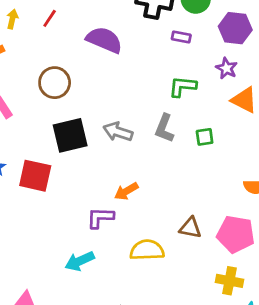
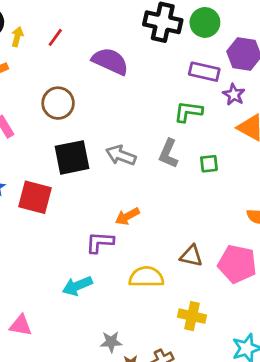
purple rectangle: (181, 37) -> (204, 72), moved, size x1.5
yellow cross: (229, 281) -> (192, 316), moved

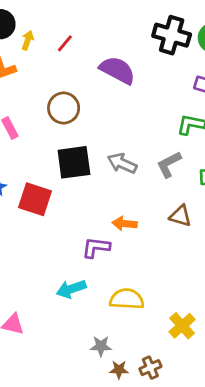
gray L-shape: (168, 153) -> (169, 164), turned 36
orange arrow: (127, 216) -> (125, 224), turned 30
brown triangle: (191, 256) -> (180, 216), moved
yellow semicircle: (146, 277) -> (127, 299), moved
yellow cross: (192, 316) -> (182, 326), turned 32

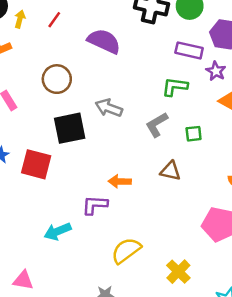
gray arrow: (122, 163) -> (109, 108), moved
cyan arrow: (71, 289) -> (58, 231), moved
yellow semicircle: (127, 299) -> (126, 250), turned -36

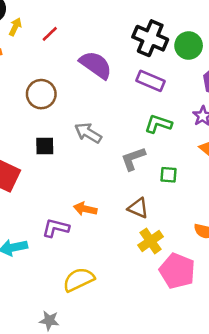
purple rectangle: (189, 50) -> (150, 81), moved
black square: (70, 128) -> (45, 146), size x0.6
yellow cross: (178, 272) -> (151, 241), moved

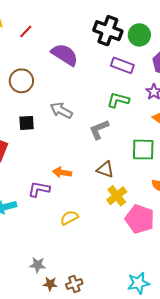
purple rectangle: (150, 81) -> (122, 65), moved
green square: (168, 175) -> (143, 150), moved, size x1.6
yellow semicircle: (79, 280) -> (69, 218), moved, size x0.7

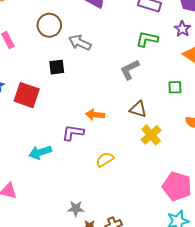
gray arrow: (61, 110) -> (80, 43), moved
green square: (143, 150) -> (175, 87), size x0.6
pink pentagon: (140, 219) -> (177, 186), moved

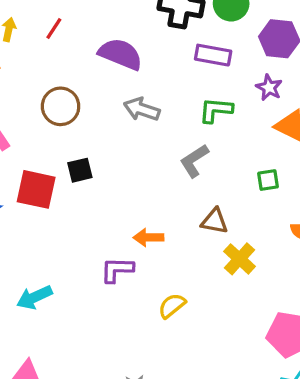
gray arrow: (80, 43) -> (142, 109), moved
red square: (27, 95) -> (36, 189), moved
cyan arrow: (40, 152) -> (34, 297), moved

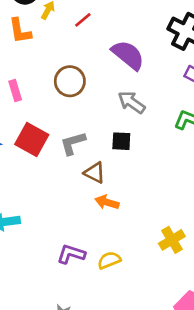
gray L-shape: (194, 161) -> (73, 143), moved
black square: (80, 170) -> (121, 141), moved
brown triangle: (215, 221) -> (95, 173), moved
purple L-shape: (117, 270) -> (71, 254), moved

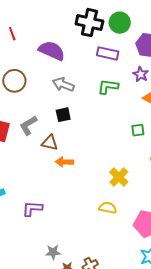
red line: (83, 20) -> (12, 34), turned -56
purple L-shape: (71, 254) -> (32, 209), moved
yellow semicircle: (109, 260) -> (108, 208), moved, turned 48

